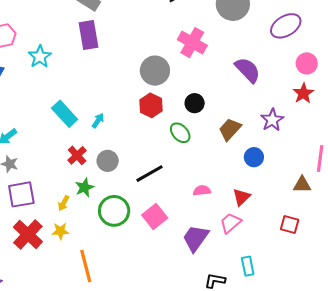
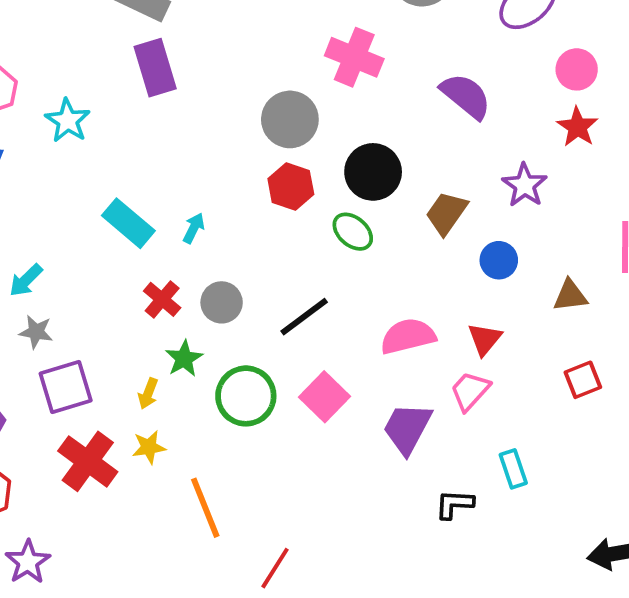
black circle: (195, 103) -> (373, 172), size x1.5
brown triangle: (302, 185) -> (570, 296), moved
pink semicircle: (202, 191) -> (408, 336), size x1.6
red square: (290, 225) -> (583, 380), turned -30

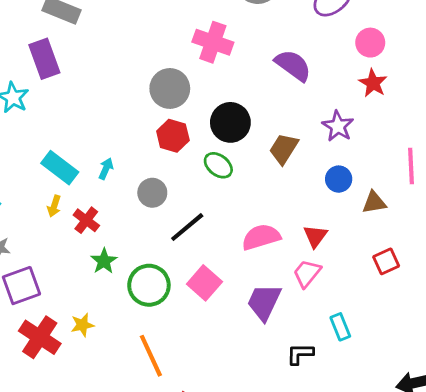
purple rectangle: (155, 68) -> (44, 59), moved
blue circle: (499, 260) -> (339, 179), moved
gray circle: (222, 302) -> (152, 193), moved
yellow arrow: (148, 394) -> (54, 206), moved
orange line: (205, 508) -> (151, 356), moved

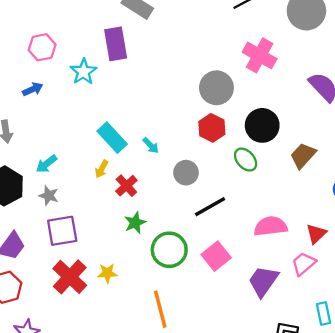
cyan arrow: (106, 169) -> (151, 145), turned 102

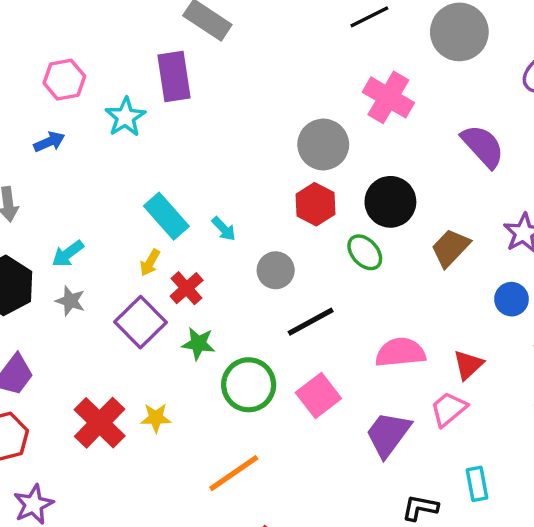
green star: (135, 223) -> (198, 344), turned 30
purple square: (62, 231) -> (140, 322), moved, turned -36
orange line: (160, 309) -> (234, 473), turned 69

